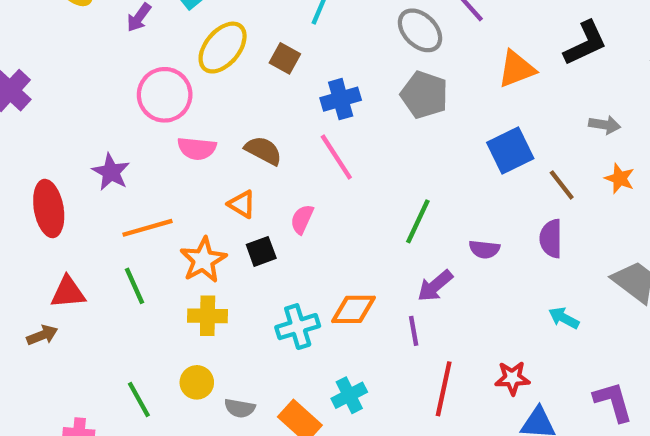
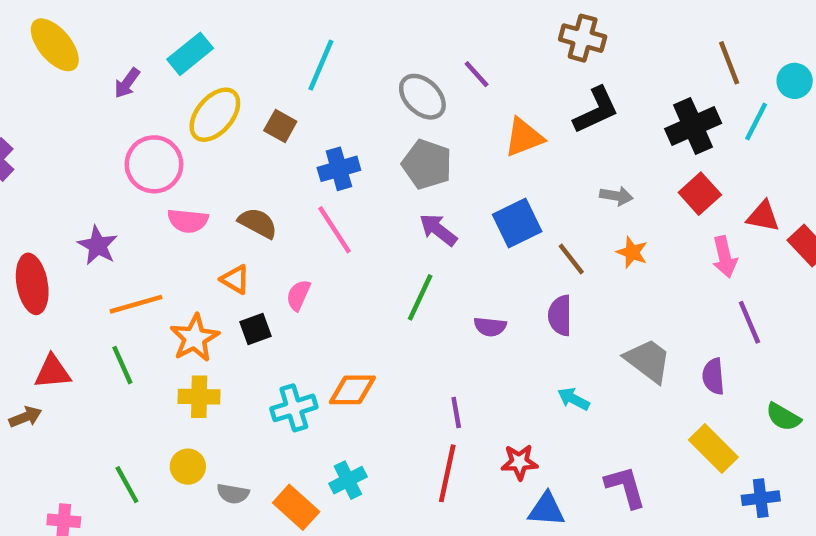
purple arrow: (435, 286) -> (438, 230), moved, turned 78
purple line: (414, 331) -> (456, 412), moved

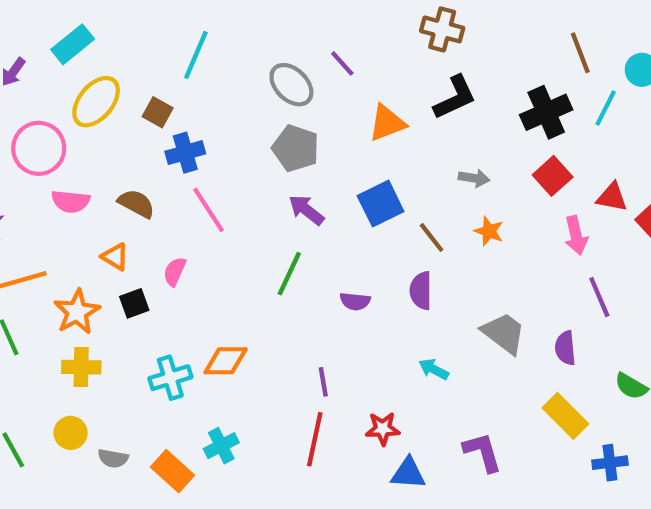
blue cross: (339, 169) -> (185, 153), moved

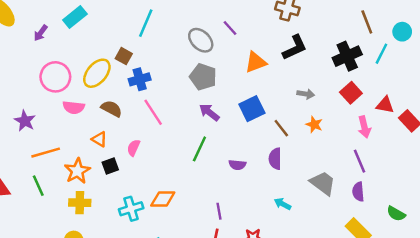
yellow ellipse: (96, 102) -> (97, 73), moved
purple line: (599, 297) -> (359, 161), moved

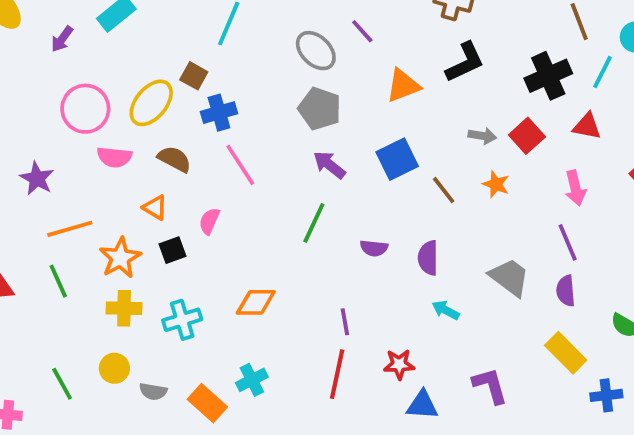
red square: (351, 93) -> (527, 136), moved
red triangle: (385, 105) -> (587, 126), moved
purple semicircle: (275, 159) -> (428, 258), moved
cyan cross: (131, 209) -> (182, 320), moved

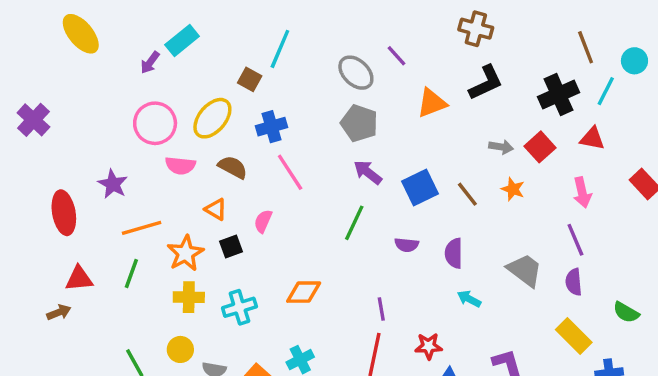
purple arrow: (62, 39) -> (150, 62), moved
brown square: (194, 76) -> (250, 79), moved
blue square: (397, 159) -> (420, 187), moved
green line: (58, 281) -> (131, 274), turned 44

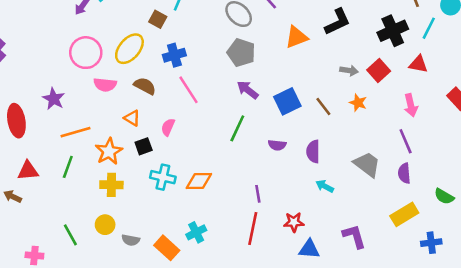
cyan cross: (239, 307) -> (163, 177), moved, turned 30
brown arrow: (59, 312) -> (13, 196), turned -132
yellow rectangle: (574, 336) -> (404, 214), turned -76

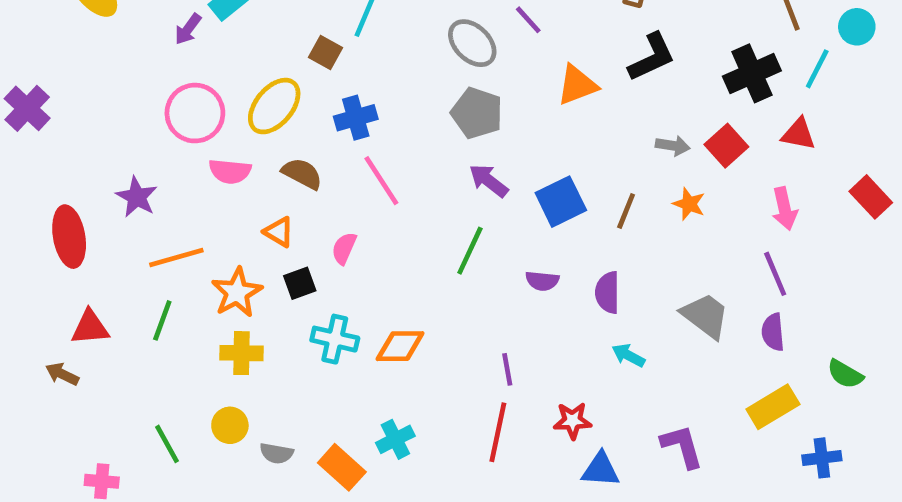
brown line: (323, 107) -> (626, 211), turned 60

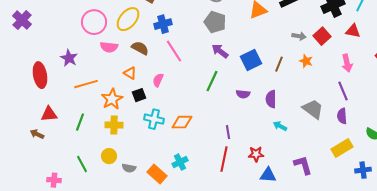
green line: (162, 320) -> (80, 122), moved

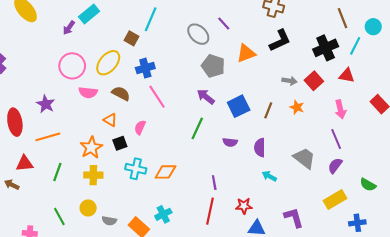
gray pentagon: (215, 22) -> (213, 66), moved
orange line: (86, 84) -> (48, 137), moved
purple semicircle: (342, 116) -> (335, 166), turned 42

